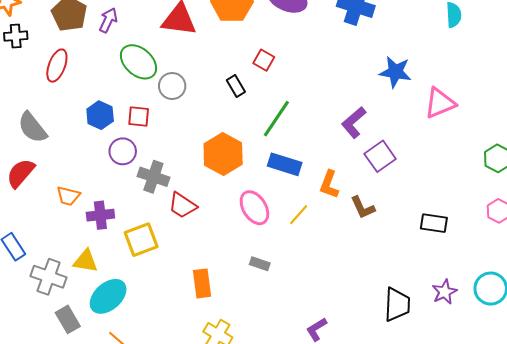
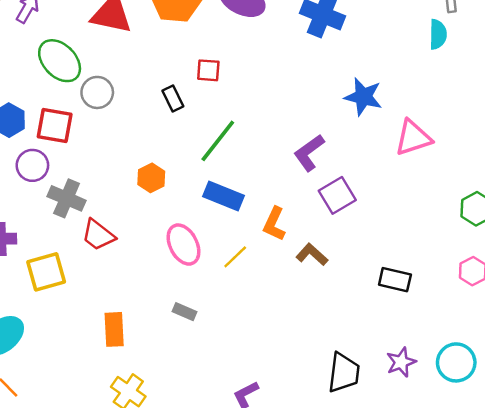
red square: (264, 60) -> (208, 70), turned -30
red square: (139, 116) -> (55, 125), size x1.4
orange hexagon: (223, 154) -> (151, 178), size x0.6
brown L-shape: (363, 208) -> (312, 254), turned 152

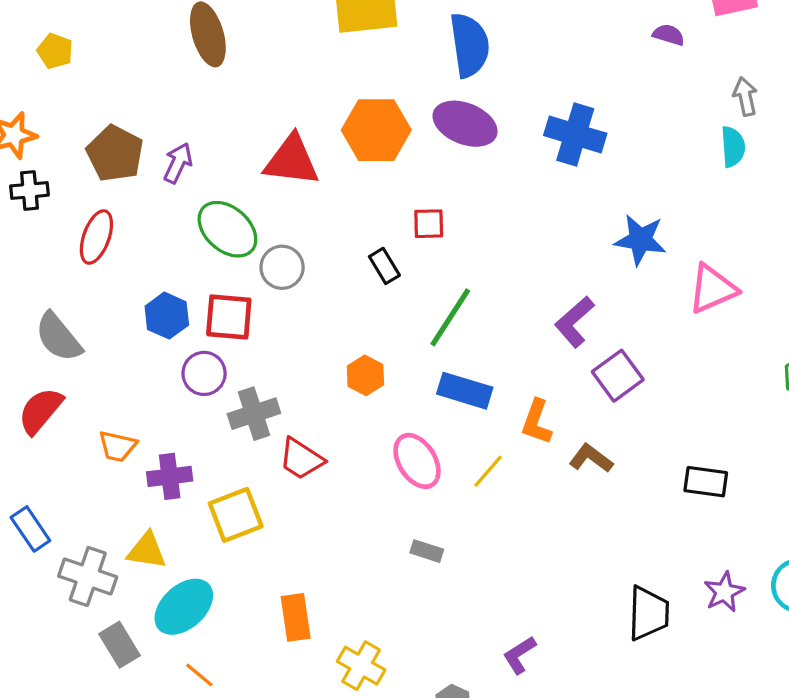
gray cross: (67, 198) -> (254, 414), turned -36
orange rectangle: (114, 329) -> (296, 617), moved

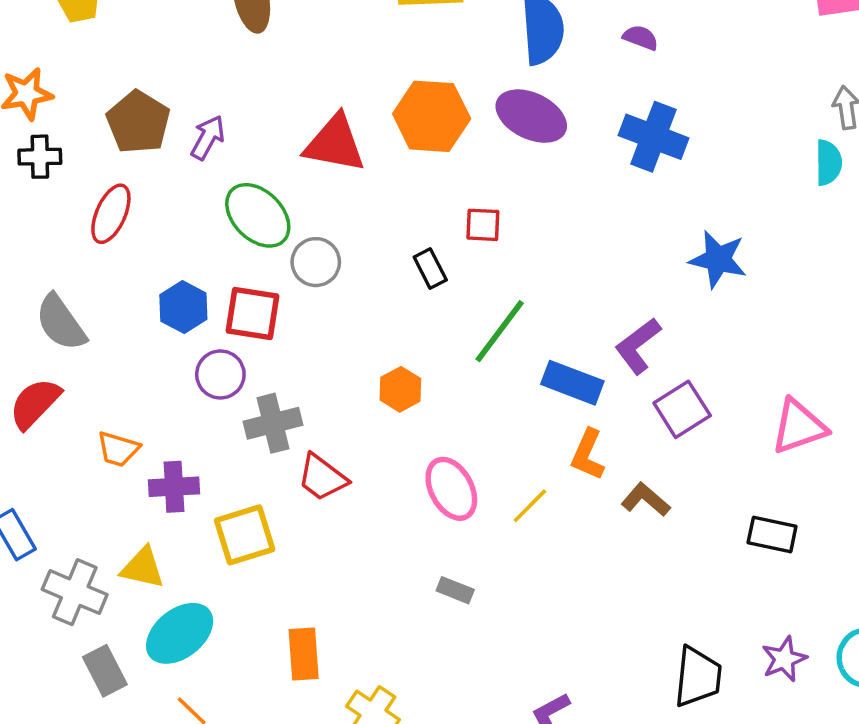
purple semicircle: (669, 35) -> (641, 38), moved
pink triangle: (712, 289) -> (799, 427), moved
blue rectangle: (465, 391) -> (572, 383), moved

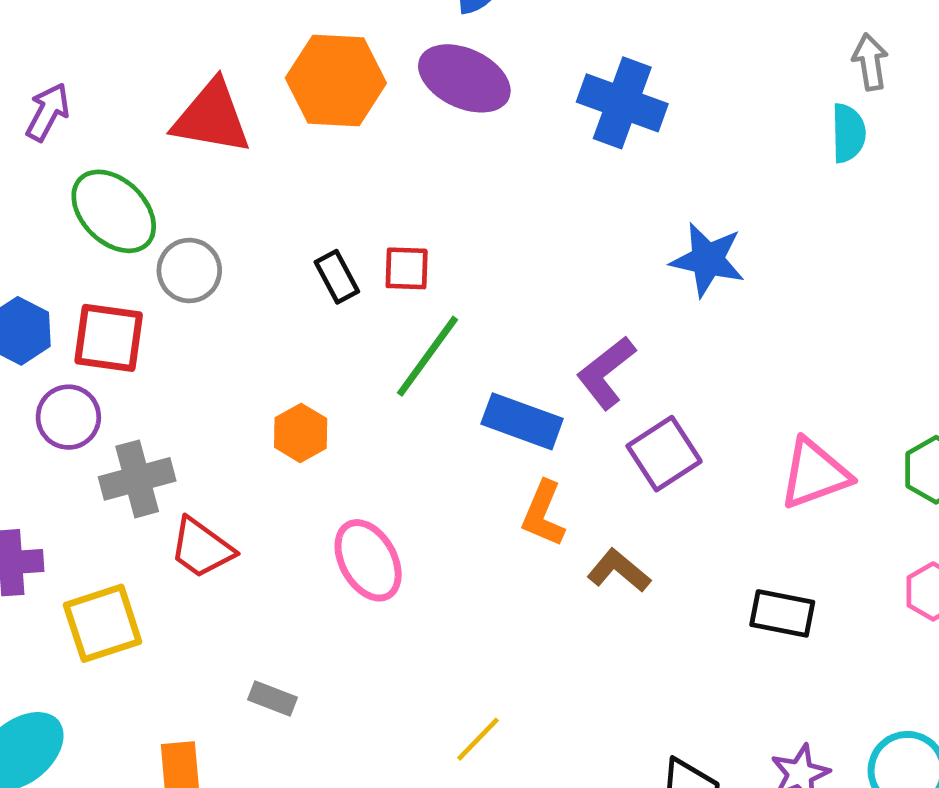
red square: (483, 225) -> (407, 268), moved
yellow line: (530, 506) -> (478, 739), moved
gray rectangle: (455, 590) -> (273, 699), moved

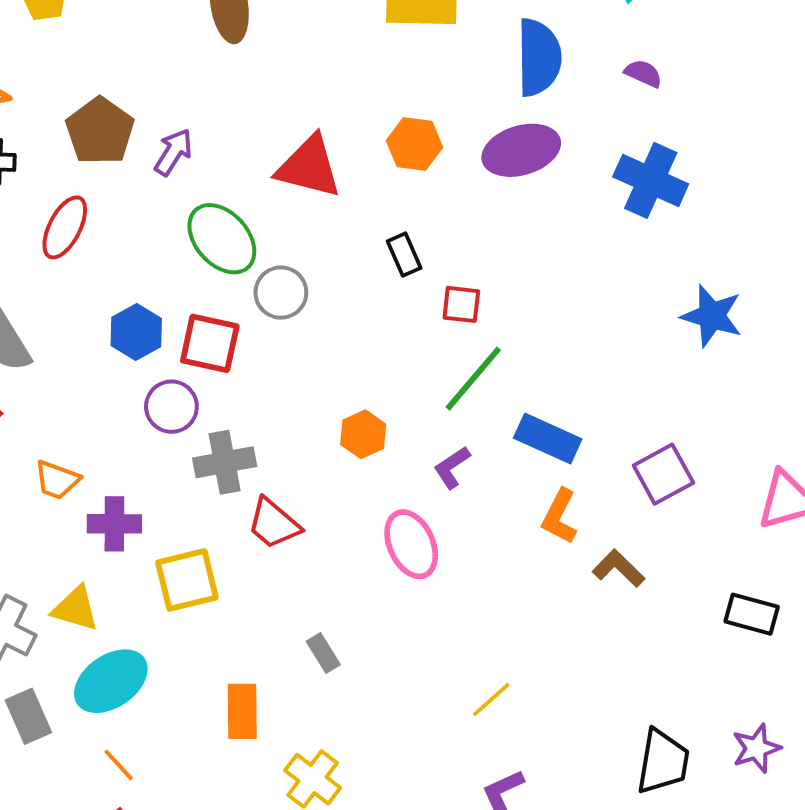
purple ellipse: (464, 78) -> (521, 150), turned -46
orange hexagon: (336, 80) -> (414, 144), size x0.7
black rectangle: (337, 277) -> (404, 255), moved
purple L-shape: (606, 373) -> (452, 467), moved, size x0.7
gray rectangle: (273, 699) -> (323, 653), turned 33

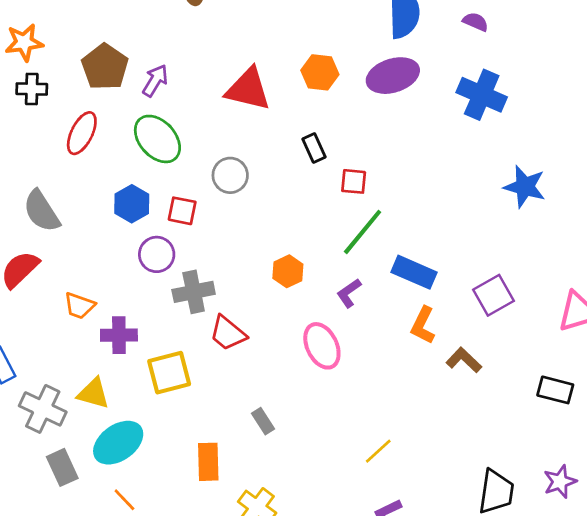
green ellipse: (222, 239) -> (157, 139), moved
red square: (210, 343) -> (182, 211), size x0.7

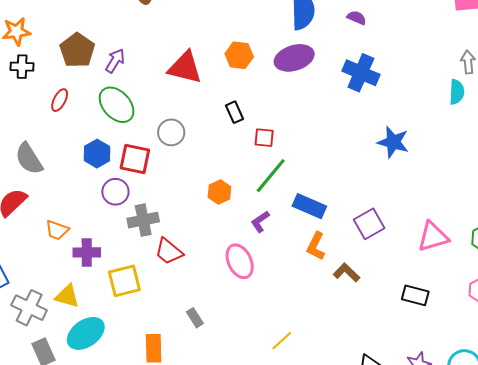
red ellipse: (82, 133) -> (60, 100), size x0.7
red square: (182, 211) -> (135, 159), size x1.4
orange hexagon: (288, 271) -> (219, 192), moved

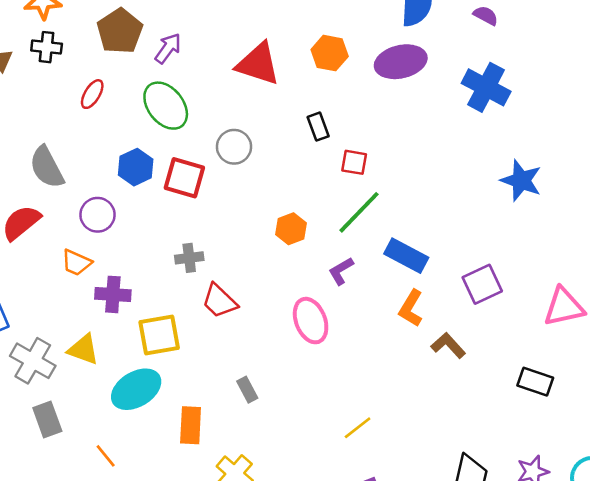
purple circle: (115, 192) -> (98, 215), moved
gray cross: (143, 220) -> (189, 258), size x0.7
cyan ellipse: (86, 333) -> (136, 389), moved

